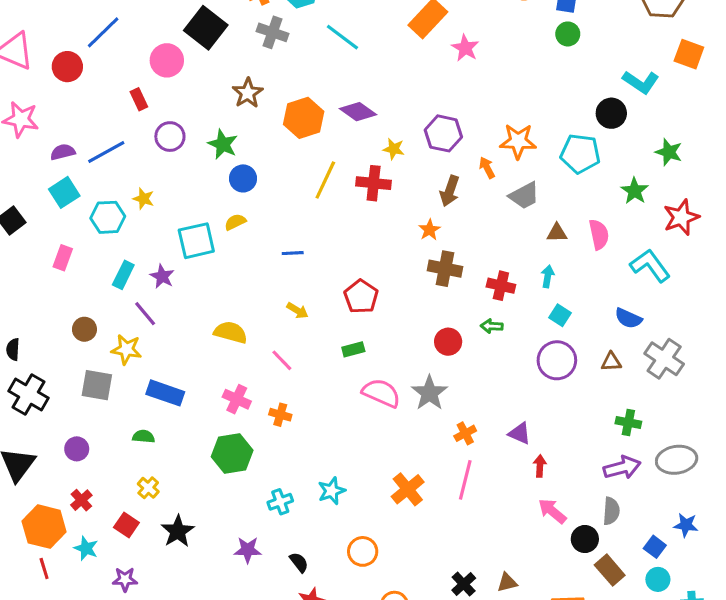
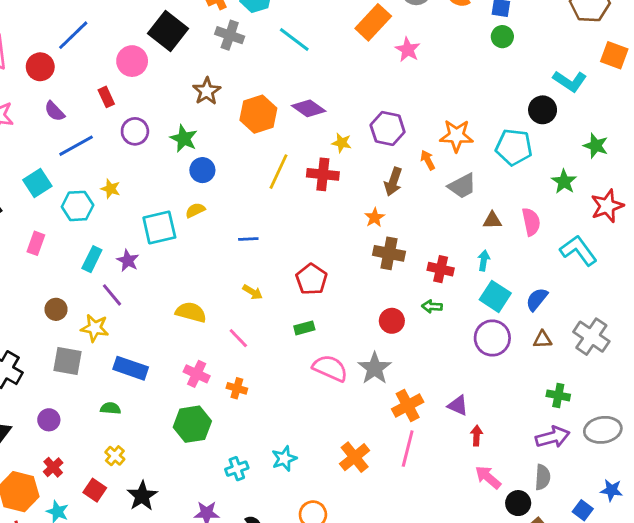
purple semicircle: (63, 152) -> (55, 111), moved, turned -120
cyan square: (560, 315) -> (495, 296), size x1.5
blue semicircle: (628, 318) -> (537, 299), moved, turned 105
orange cross: (465, 433) -> (408, 405), size x1.5

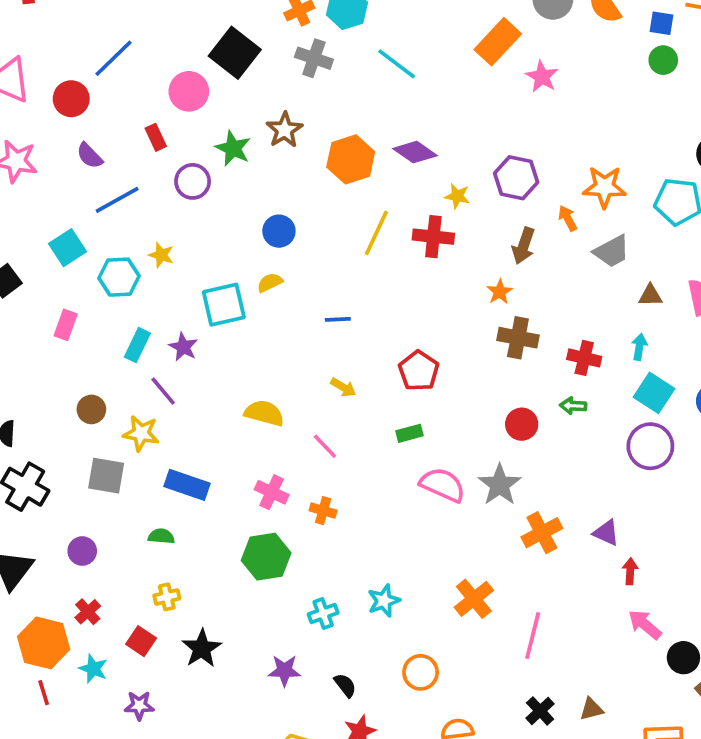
green star: (184, 139) -> (233, 148), moved
pink line: (408, 449) -> (533, 636), moved
yellow cross: (115, 456) -> (167, 597), turned 36

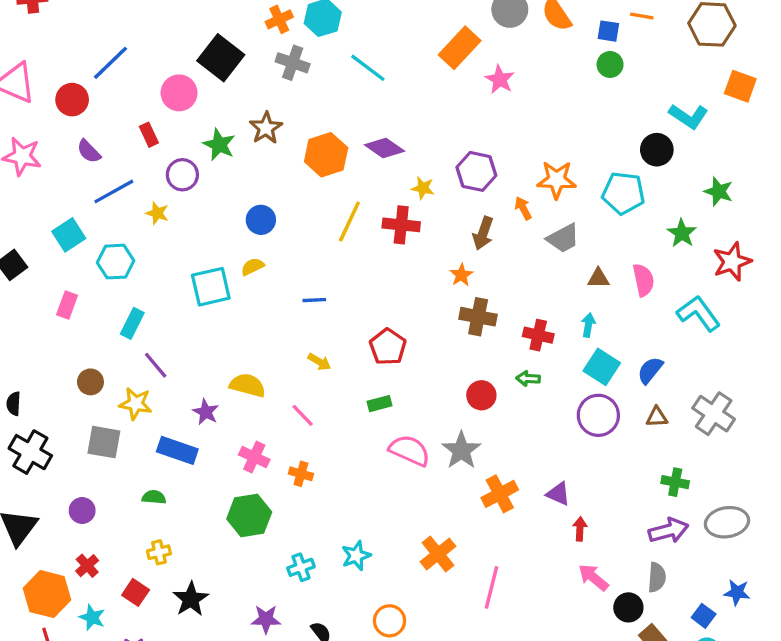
yellow star: (161, 255) -> (157, 213), moved
purple star: (183, 347) -> (206, 412), moved

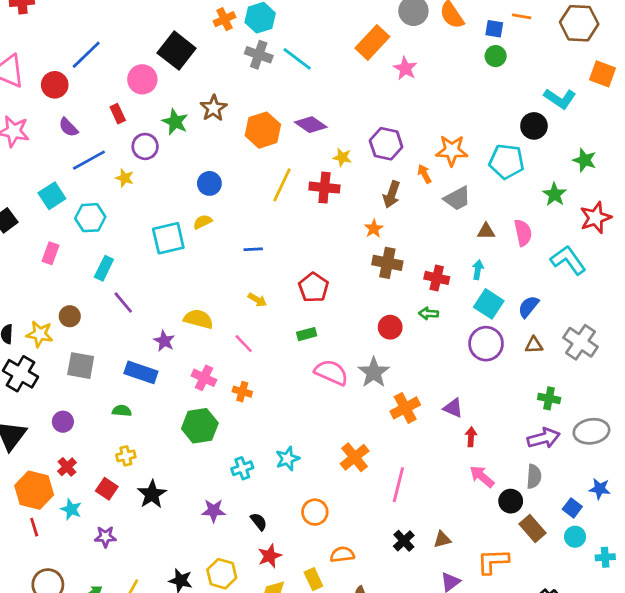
gray cross: (293, 63) -> (259, 55), moved
yellow star: (136, 404) -> (40, 334), moved

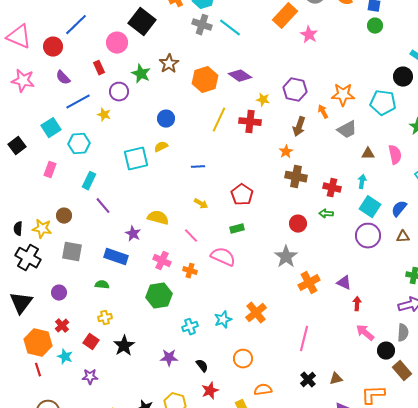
pink semicircle: (331, 372) -> (223, 257), moved
orange cross: (355, 457) -> (256, 313), moved

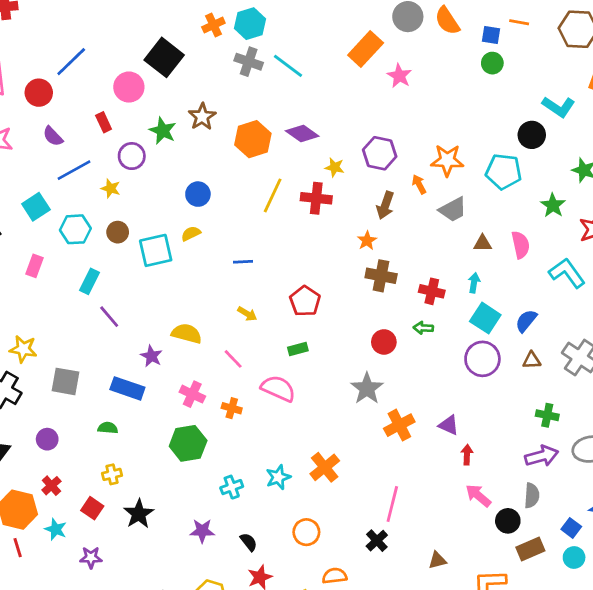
brown circle: (64, 216) -> (118, 232), moved
brown rectangle: (402, 371) -> (530, 549), turned -72
black cross: (308, 380) -> (377, 541), moved

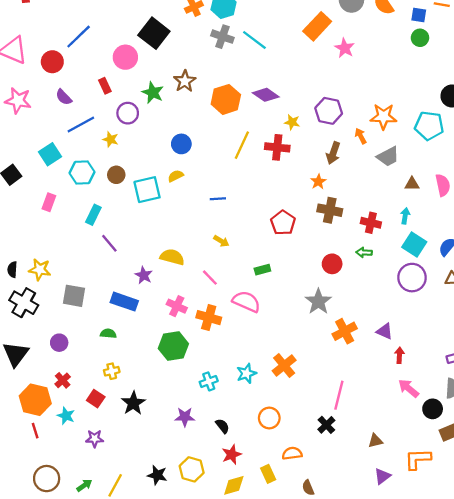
red pentagon: (305, 301) -> (283, 223), moved
orange cross: (232, 408) -> (209, 318), size x1.5

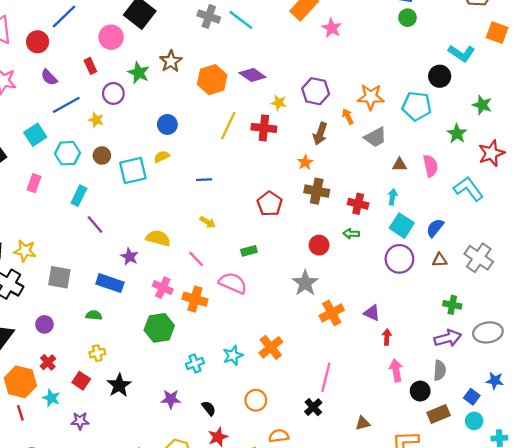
pink arrow: (409, 388) -> (396, 370), turned 40

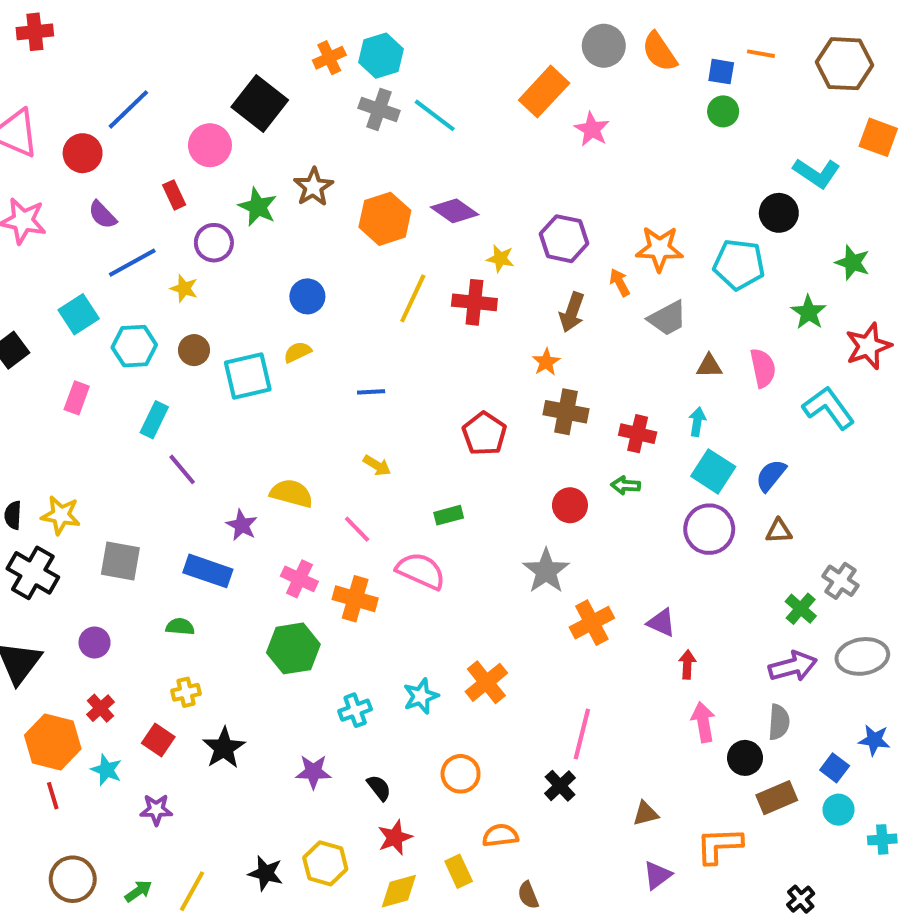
gray cross: (479, 258) -> (840, 581), moved, size x0.7
green cross: (452, 305) -> (801, 609), turned 30

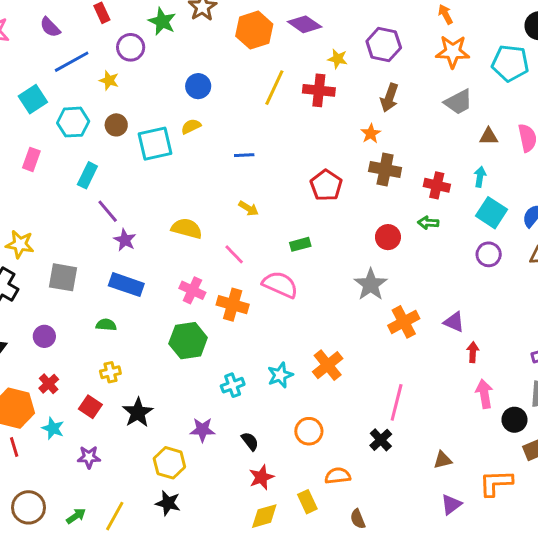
orange arrow: (620, 282) -> (445, 14), moved
purple star: (242, 525) -> (125, 240), moved
purple circle: (709, 529) -> (489, 254), size x0.7
yellow hexagon: (325, 863) -> (169, 463), moved

